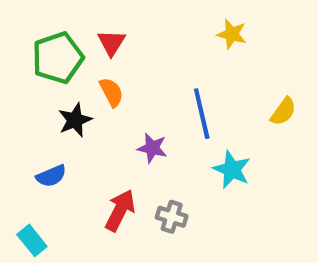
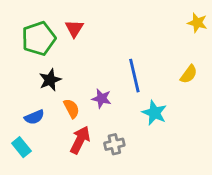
yellow star: (232, 34) -> (197, 23), moved
orange semicircle: (111, 92) -> (71, 108), moved
gray cross: (172, 217) -> (114, 144), turned -30
cyan rectangle: (32, 240) -> (21, 147), moved

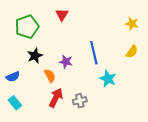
yellow star: (197, 23) -> (132, 24), moved
red triangle: (74, 28) -> (62, 15), moved
purple star: (102, 98) -> (66, 62), moved
blue semicircle: (34, 117) -> (13, 77), moved

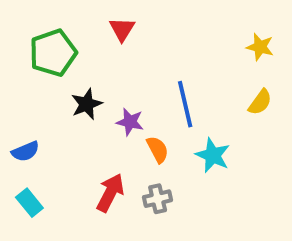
black star: (35, 56) -> (87, 104), moved
orange semicircle: (50, 76) -> (158, 149), moved

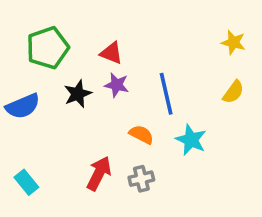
red triangle: (122, 29) -> (111, 53), moved, turned -40
purple star: (130, 122) -> (117, 85), moved
orange semicircle: (158, 149) -> (141, 134), turned -35
blue semicircle: (25, 151) -> (23, 106), moved, size x1.4

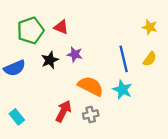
red triangle: (111, 53) -> (61, 27), moved
blue line: (166, 94) -> (124, 59), moved
orange semicircle: (141, 134) -> (91, 86), size x1.6

